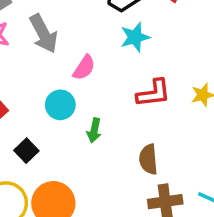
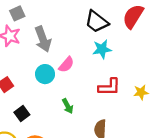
cyan circle: (60, 105) -> (45, 74), moved
green arrow: (94, 130) -> (68, 106), turned -48

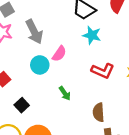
cyan star: (102, 49) -> (92, 35), turned 30
red L-shape: (109, 87) -> (103, 71), turned 30

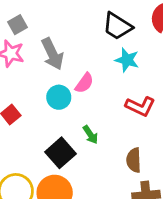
black square: (22, 105) -> (61, 153), moved, size x1.5

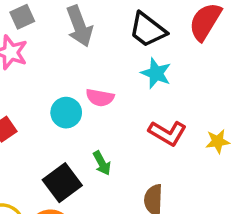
gray arrow: (52, 54) -> (79, 26), moved
pink semicircle: (84, 83) -> (100, 98), turned 60

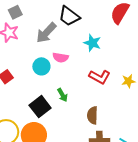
gray arrow: (79, 26) -> (46, 33), moved, turned 65
black trapezoid: (148, 30) -> (69, 16), moved

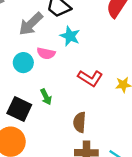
cyan star: (92, 43) -> (70, 36), moved
black square: (40, 107) -> (19, 109), turned -30

